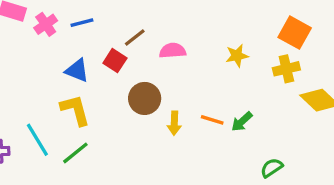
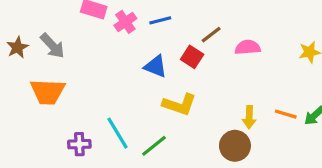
brown circle: (145, 98) -> (235, 146), moved
yellow L-shape: (75, 110) -> (179, 104), moved, turned 124

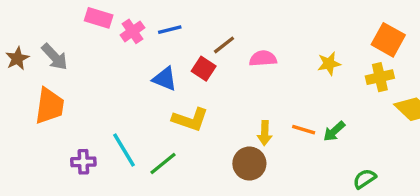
orange trapezoid: (48, 92) -> (50, 106), turned -84

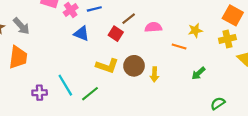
blue triangle: (165, 79) -> (81, 34), moved
orange line: (304, 130) -> (179, 46), moved
brown circle: (249, 164) -> (134, 66), moved

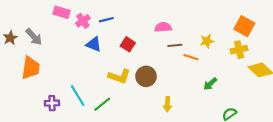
brown line: (129, 19) -> (175, 45), moved, turned 32
pink semicircle: (153, 27) -> (163, 27), moved
yellow arrow: (154, 74) -> (167, 104), moved

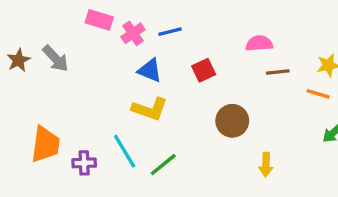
red square: (128, 44) -> (204, 70), turned 32
orange line: (191, 57) -> (318, 94), moved
orange trapezoid: (31, 68) -> (45, 144), moved
yellow L-shape: (119, 76) -> (150, 109), moved

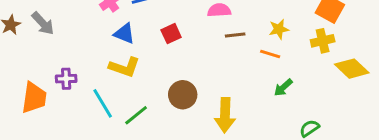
brown circle: (232, 121) -> (183, 95), moved
purple cross: (84, 163) -> (66, 79), moved
yellow arrow: (266, 165) -> (225, 115), size x1.6

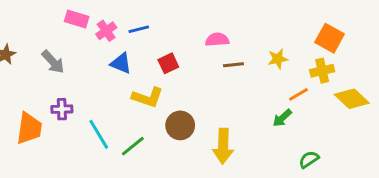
gray arrow: (43, 23) -> (53, 62), moved
orange line: (270, 54) -> (299, 94), moved, turned -48
yellow L-shape: (124, 67) -> (148, 97), moved

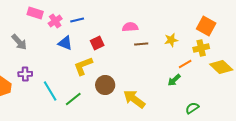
yellow L-shape: (148, 97) -> (83, 66), turned 140
yellow arrow: (223, 146) -> (134, 99), turned 125

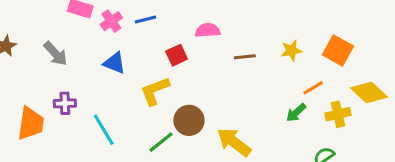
orange square: (206, 26) -> (338, 51), moved
pink semicircle: (130, 27) -> (208, 30), moved
blue triangle: (65, 43) -> (114, 63), moved
yellow cross: (201, 48) -> (338, 114), moved
green line: (73, 99) -> (161, 142), moved

